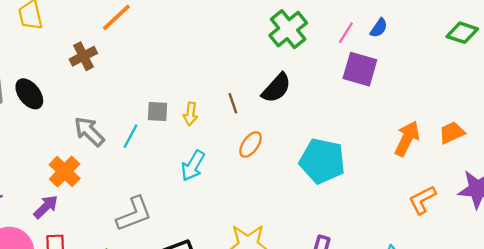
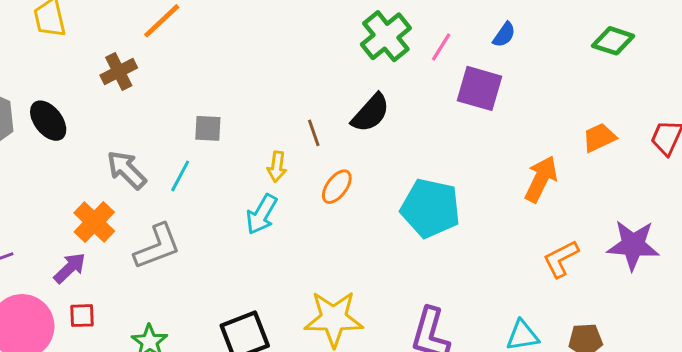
pink line: (346, 33) -> (441, 47), moved
gray square: (158, 112) -> (208, 128), moved
yellow arrow: (191, 114) -> (277, 167), moved
orange trapezoid: (452, 133) -> (599, 138), moved
gray L-shape: (134, 214) -> (157, 247), moved

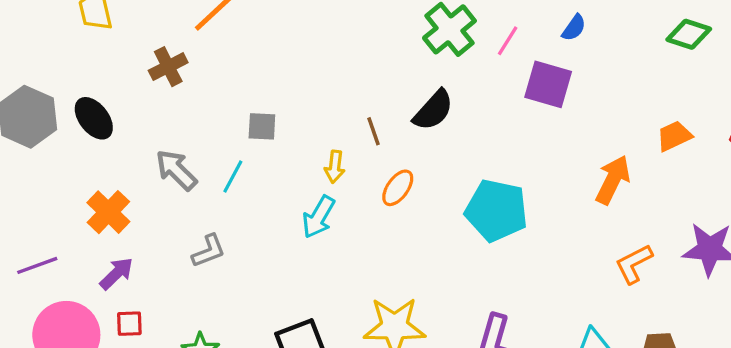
orange cross: (94, 222) -> (108, 212), moved
gray L-shape: (157, 247) -> (209, 251), size x0.7

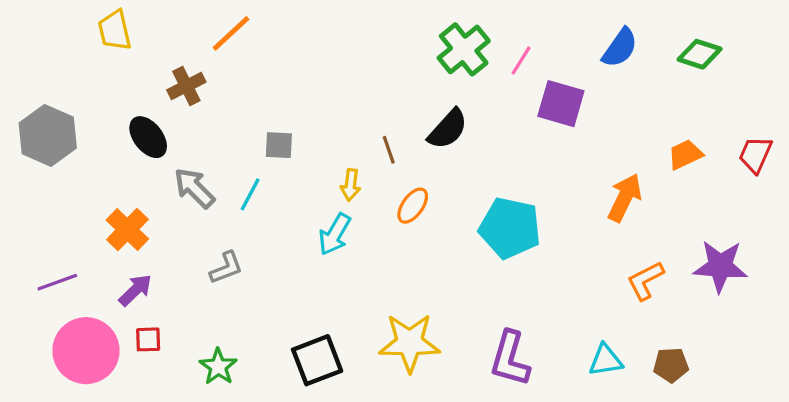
blue semicircle: (574, 28) -> (620, 48), moved, size x1.5
black ellipse: (94, 118) -> (148, 137), moved

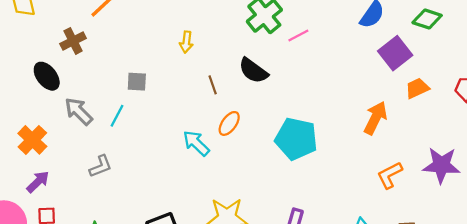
pink line: (521, 61) -> (298, 35), moved, turned 30
purple square: (561, 104) -> (395, 53), moved, turned 36
black semicircle: (448, 129) -> (253, 71), turned 84
yellow arrow: (351, 185) -> (186, 42), moved
cyan arrow: (335, 234) -> (196, 143), moved, turned 104

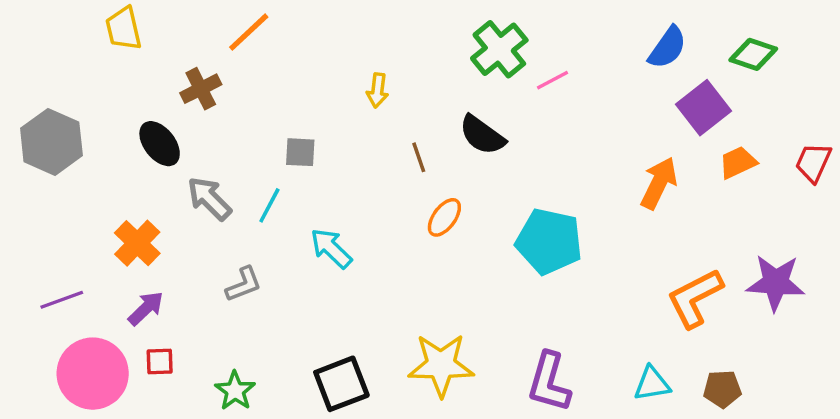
orange arrow: (375, 118) -> (659, 183), moved
cyan arrow: (196, 143) -> (331, 248), moved
orange L-shape: (390, 175) -> (695, 298), size x1.4

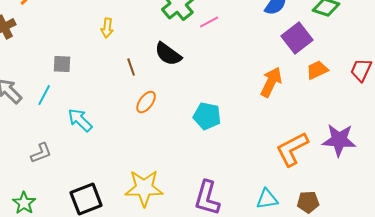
cyan pentagon: (549, 241) -> (207, 116), size x0.7
gray L-shape: (244, 284) -> (41, 153), moved

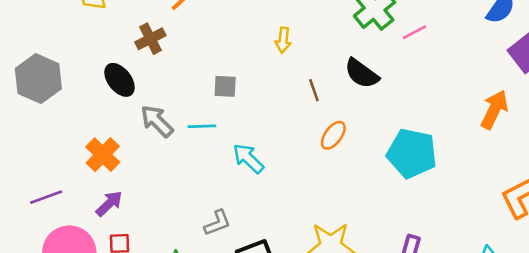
cyan line: (44, 95) -> (202, 126), turned 60
cyan pentagon: (207, 116) -> (412, 153), size x1.4
gray L-shape: (41, 153) -> (217, 223), moved

